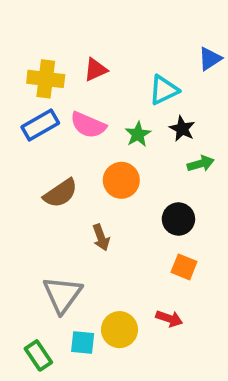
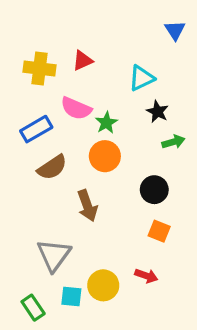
blue triangle: (210, 59) -> (175, 30), moved, turned -30
blue rectangle: (40, 125) -> (36, 129), moved
green star: (138, 134) -> (106, 123), moved
brown arrow: (101, 237) -> (87, 206), size x1.4

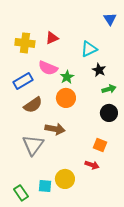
black circle: (154, 190) -> (109, 113), moved
brown arrow: (87, 206) -> (55, 129), turned -60
gray triangle: (54, 255) -> (33, 145), moved
red arrow: (146, 276) -> (92, 165), moved

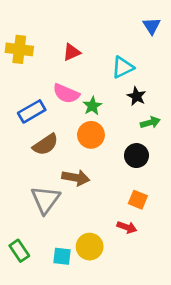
yellow cross: (25, 43) -> (19, 49), moved
black circle: (109, 113) -> (136, 156), moved
green rectangle: (21, 193) -> (19, 251), moved

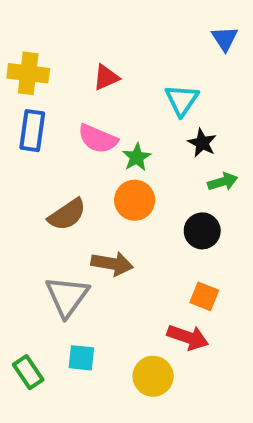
cyan triangle: (123, 67) -> (182, 100), turned -30
blue rectangle: (32, 111) -> (32, 131), moved, turned -52
red arrow: (127, 227) -> (188, 337), size x1.4
yellow circle: (90, 247) -> (153, 376), moved
cyan square: (62, 256) -> (81, 358), moved

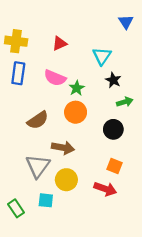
yellow circle: (153, 376) -> (66, 180), moved

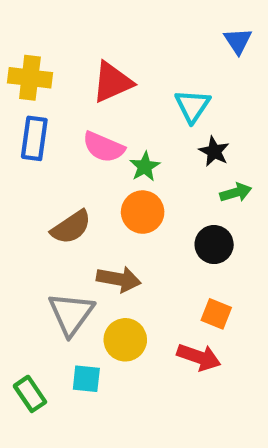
red triangle: (60, 43) -> (112, 82), size x1.5

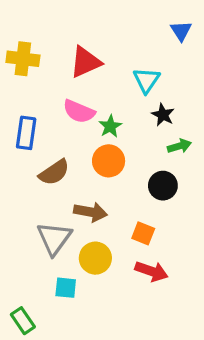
blue rectangle: (34, 138) -> (26, 133), moved
orange square: (216, 314) -> (143, 233), moved
green rectangle: (30, 394) -> (23, 321), moved

